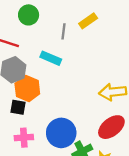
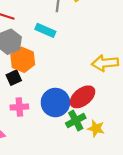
black square: (18, 107) -> (14, 78), turned -35
red ellipse: (111, 127) -> (82, 97), moved

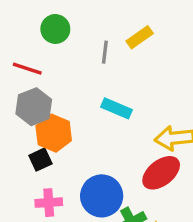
cyan rectangle: (45, 30) -> (117, 108), moved
red ellipse: (82, 97) -> (161, 173), moved

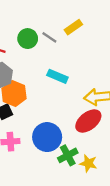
green circle: (55, 29) -> (28, 39), moved
gray line: (105, 52) -> (49, 37), turned -63

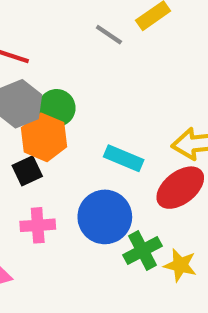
green circle: (28, 39) -> (57, 108), moved
cyan rectangle: (57, 76) -> (124, 158), moved

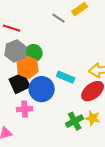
black square: (27, 171) -> (20, 83), size x1.5
blue circle: (105, 217) -> (42, 89), moved
yellow star: (180, 265) -> (93, 118), moved

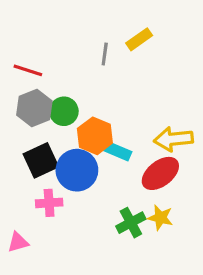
gray line: (59, 18) -> (105, 54), turned 64
orange hexagon: (28, 67) -> (95, 136), moved

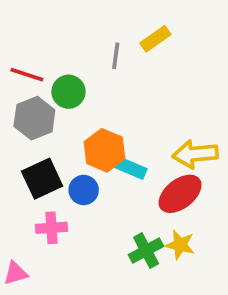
green circle: (64, 111) -> (68, 92), moved
blue circle: (77, 170) -> (84, 190), size x0.6

